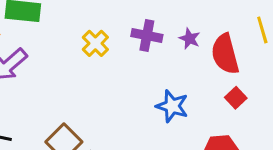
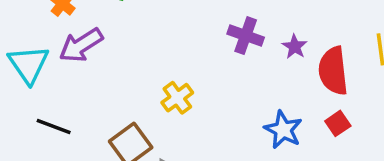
yellow cross: (95, 43) -> (177, 98), moved
blue star: (172, 106) -> (283, 130), moved

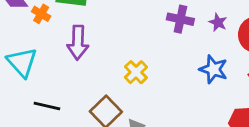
purple arrow: (81, 45) -> (78, 43), moved, turned -48
blue star: (283, 130) -> (213, 69), moved

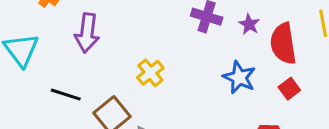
black line: (47, 106) -> (66, 95), moved

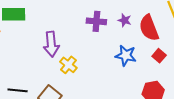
purple arrow: (87, 33) -> (51, 44), moved

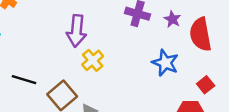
red square: (159, 56) -> (206, 85), moved

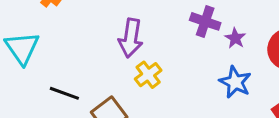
purple star: (172, 19) -> (235, 38), moved

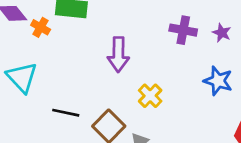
purple star: (235, 38) -> (222, 33), moved
yellow cross: (148, 75) -> (150, 96), moved

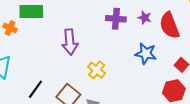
black line: (66, 113) -> (35, 89), turned -60

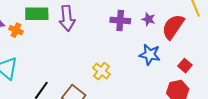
red semicircle: (169, 25) -> (173, 27), turned 56
purple arrow: (70, 42) -> (67, 18), moved

